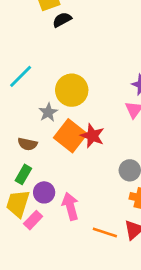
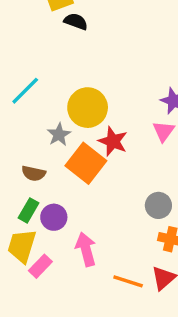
black semicircle: (62, 20) -> (76, 22), turned 48
red star: (92, 136) -> (113, 141), moved
purple circle: (44, 192) -> (54, 217), moved

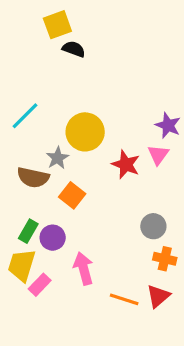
red star: (113, 141) -> (126, 164), moved
orange square: (86, 163) -> (72, 195), moved, size x0.7
brown semicircle: (34, 173) -> (33, 177), moved, size x1.4

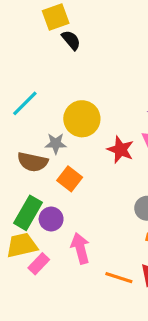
black semicircle: (74, 49) -> (71, 40), turned 30
gray star: (57, 158) -> (56, 143), turned 30
green rectangle: (28, 231) -> (28, 213), size x1.5
yellow trapezoid: (22, 265) -> (22, 245), turned 60

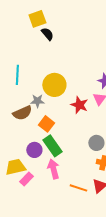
cyan line: (25, 103) -> (17, 75), turned -42
brown semicircle: (33, 162) -> (22, 113), turned -36
green rectangle: (28, 213) -> (52, 146), moved, turned -65

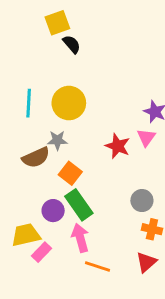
yellow circle: (54, 85) -> (69, 103), moved
orange line: (78, 188) -> (97, 266), moved

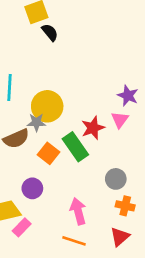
yellow circle: (69, 103) -> (47, 106), moved
red star: (118, 146) -> (93, 128), turned 30
green rectangle: (79, 205) -> (75, 147), moved
pink arrow: (80, 238) -> (78, 211), moved

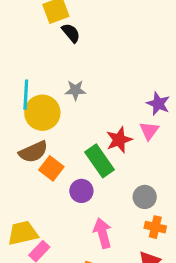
yellow circle: (47, 106) -> (42, 113), moved
gray star: (36, 122) -> (75, 90), moved
orange square: (49, 153) -> (51, 168), moved
purple circle: (32, 188) -> (81, 191), moved

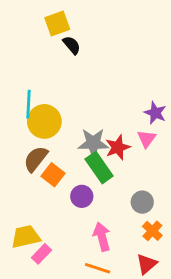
gray star: (75, 90) -> (93, 143), moved, size x1.5
brown semicircle: (33, 152) -> (36, 159), turned 152
orange cross: (155, 227) -> (152, 231), turned 30

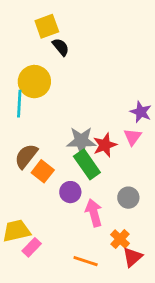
yellow circle: (44, 121) -> (34, 82), moved
orange cross: (152, 231) -> (120, 239), moved
pink arrow: (102, 237) -> (94, 213), moved

